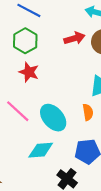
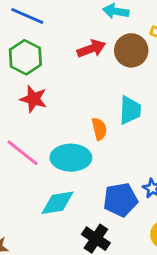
orange semicircle: (88, 112) -> (99, 129), moved
cyan ellipse: (53, 118) -> (71, 158), turned -44

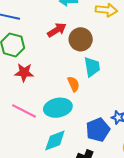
brown circle: (131, 50) -> (81, 39), moved

